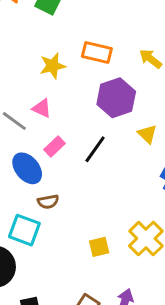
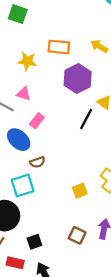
yellow star: (53, 66) -> (27, 61), turned 30
black line: (95, 149) -> (86, 119), moved
cyan square: (24, 230) -> (23, 186), turned -30

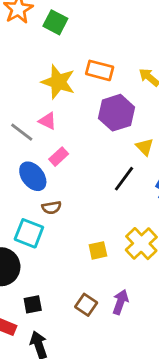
yellow star: (27, 61) -> (58, 82), size x1.4
black line: (86, 119) -> (124, 179), moved
cyan square: (23, 186) -> (29, 233), turned 30

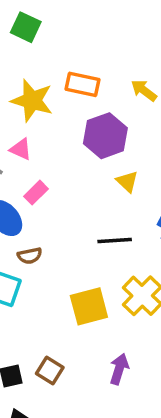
yellow triangle: (145, 147) -> (127, 182), moved
black line: (124, 179) -> (115, 240), moved, turned 52
yellow square: (98, 250) -> (89, 306), size x1.6
brown square: (86, 305) -> (50, 371), moved

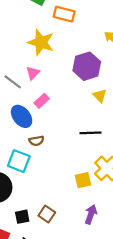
orange rectangle: (82, 84) -> (64, 14), moved
pink triangle: (21, 149) -> (33, 73), turned 48
yellow square: (89, 306) -> (83, 180), moved, size x0.7

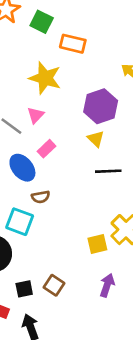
yellow triangle: (100, 96) -> (96, 139), moved
black line: (91, 133) -> (108, 171), moved

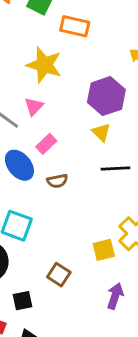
brown semicircle: (41, 197) -> (57, 181), moved
brown square: (54, 285) -> (59, 275), moved

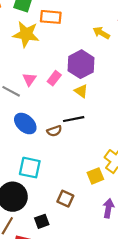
yellow star: (44, 65) -> (26, 34), moved
pink rectangle: (46, 144) -> (54, 78), moved
black line: (115, 168) -> (74, 119), moved

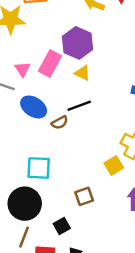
pink rectangle: (54, 78) -> (50, 63), size x1.5
blue ellipse: (25, 124) -> (34, 107), moved
brown square: (65, 199) -> (84, 196), turned -35

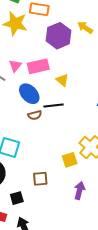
purple hexagon: (78, 43) -> (58, 36), moved
pink rectangle: (50, 63) -> (38, 66), turned 35
blue ellipse: (34, 107) -> (29, 94), moved

